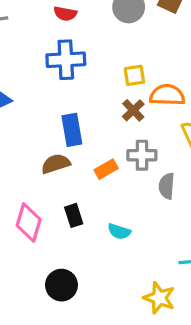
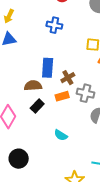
blue cross: (66, 60) -> (54, 25), size x0.7
brown cross: (133, 110) -> (68, 78), moved
black rectangle: (74, 215) -> (37, 106), moved, turned 48

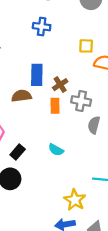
orange rectangle: (62, 96) -> (55, 106), turned -72
black rectangle: (37, 106) -> (18, 152), moved

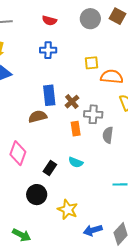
orange rectangle: (55, 106) -> (76, 129), moved
black rectangle: (18, 152) -> (50, 168), moved
yellow star: (75, 200) -> (68, 209), moved

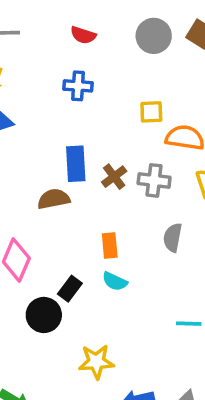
gray cross: (93, 114) -> (154, 180), moved
orange rectangle: (76, 129) -> (110, 245), moved
black circle: (37, 195) -> (44, 315), moved
yellow star: (68, 209) -> (96, 362), turned -30

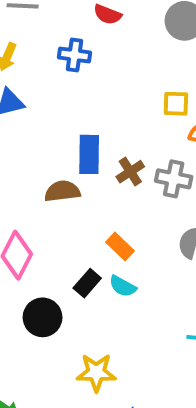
blue cross: (78, 86) -> (75, 55), moved
orange rectangle: (110, 245) -> (120, 247), turned -45
black rectangle: (70, 289) -> (87, 283), moved

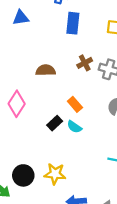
blue rectangle: (89, 154) -> (73, 23), moved
black circle: (43, 317) -> (23, 175), moved

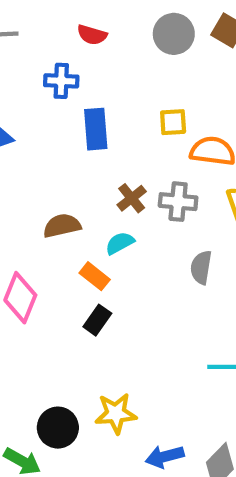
orange rectangle: (75, 104) -> (95, 276), moved
cyan semicircle: (74, 127) -> (120, 243), moved, turned 128

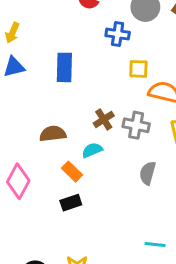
blue cross: (61, 81) -> (118, 34), moved
blue rectangle: (96, 129) -> (64, 67), moved
black rectangle: (97, 320) -> (71, 203), turned 30

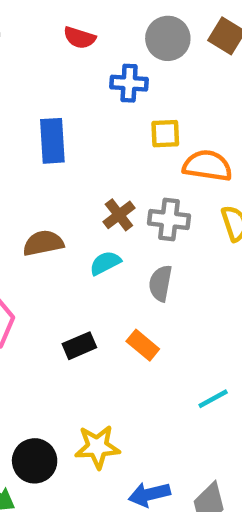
orange rectangle: (72, 172) -> (143, 345), moved
gray semicircle: (148, 173) -> (160, 283), moved
cyan line: (155, 245) -> (213, 399), turned -30

